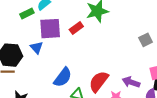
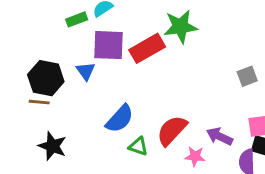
red rectangle: (76, 28) -> (147, 48), size x1.6

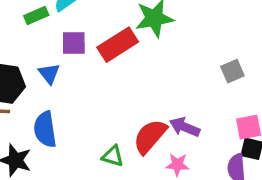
purple square: (108, 45) -> (74, 43), size x0.7
blue semicircle: (120, 119) -> (45, 129), moved, turned 132
purple arrow: (219, 136) -> (185, 127), moved

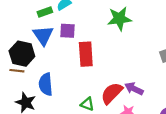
red rectangle: (118, 45) -> (86, 54), moved, turned -65
blue triangle: (49, 73) -> (43, 35), moved, size x1.5

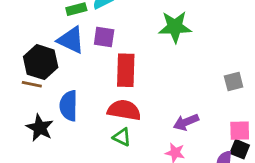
blue triangle: (43, 35) -> (71, 40), turned -35
purple arrow: (134, 89) -> (186, 122), turned -54
red semicircle: (112, 93) -> (124, 110), moved, turned 50

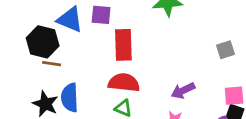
brown line: (32, 84) -> (52, 64), moved
blue semicircle: (69, 106) -> (70, 98), moved

